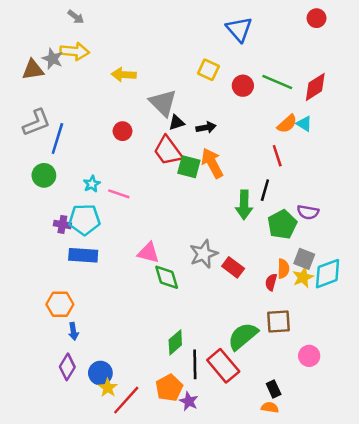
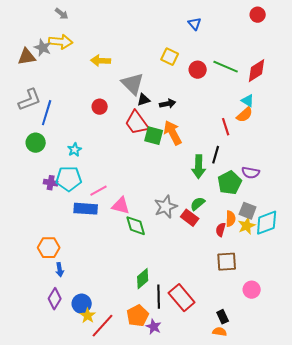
blue triangle: (239, 29) -> (195, 24), size x0.6
orange semicircle: (287, 124) -> (245, 115), moved
pink line: (119, 194) -> (99, 191), moved, turned -48
blue rectangle: (83, 255) -> (86, 209), moved
green semicircle: (243, 336) -> (198, 204), moved, size x0.6

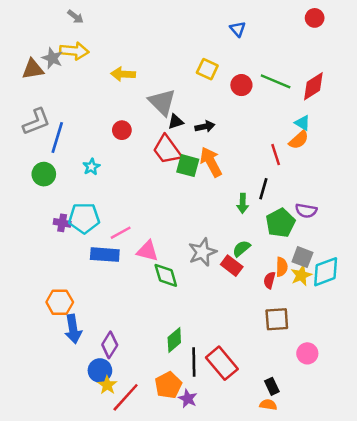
cyan star: (75, 150) -> (91, 167), moved
green arrow: (199, 167) -> (243, 203), size x0.7
blue arrow: (60, 270) -> (73, 329), size x1.6
purple diamond: (55, 299) -> (110, 345), moved

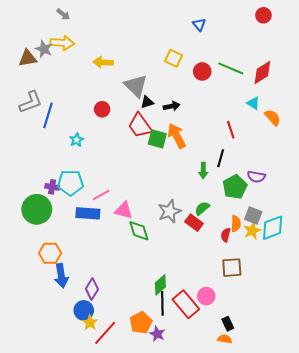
orange semicircle: (299, 140) -> (273, 117), moved, turned -90
green circle: (44, 174) -> (37, 209), moved, size x1.5
green diamond: (174, 340) -> (160, 285), moved
pink circle: (307, 353) -> (206, 296), moved

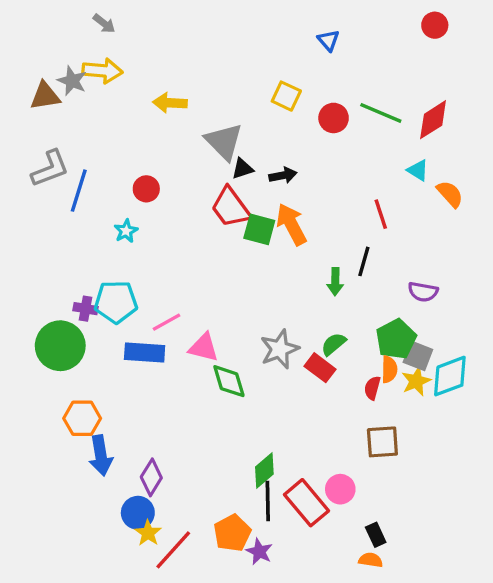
red circle: (102, 109) -> (146, 189), moved
green pentagon: (235, 187) -> (396, 339), moved

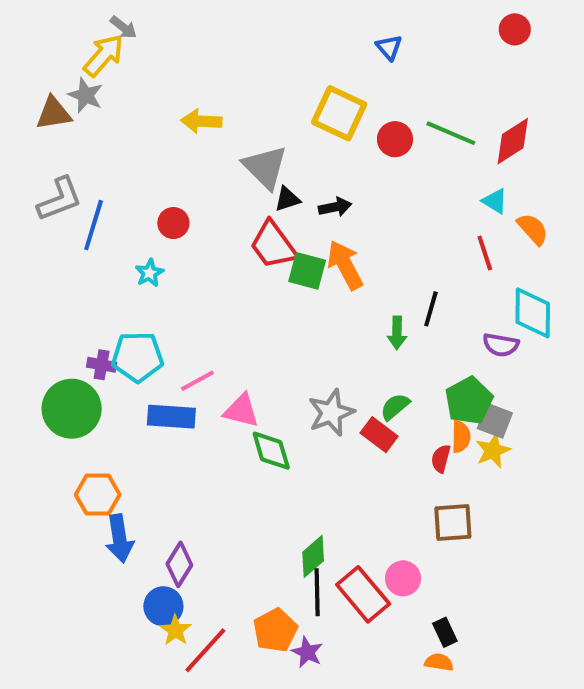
yellow arrow: (102, 71) -> (104, 55), moved, turned -54
yellow square: (286, 96) -> (339, 113), size x1.5
red line: (381, 214) -> (485, 253), moved
cyan diamond: (450, 376) -> (533, 313), moved, turned -69

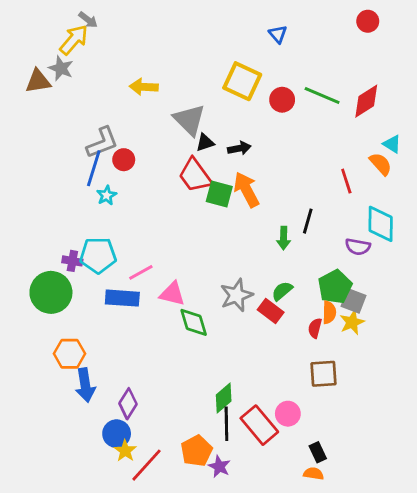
gray L-shape: (60, 199) -> (102, 143), moved
cyan triangle: (495, 201) -> (392, 144), moved
blue line: (94, 225) -> (94, 168), moved

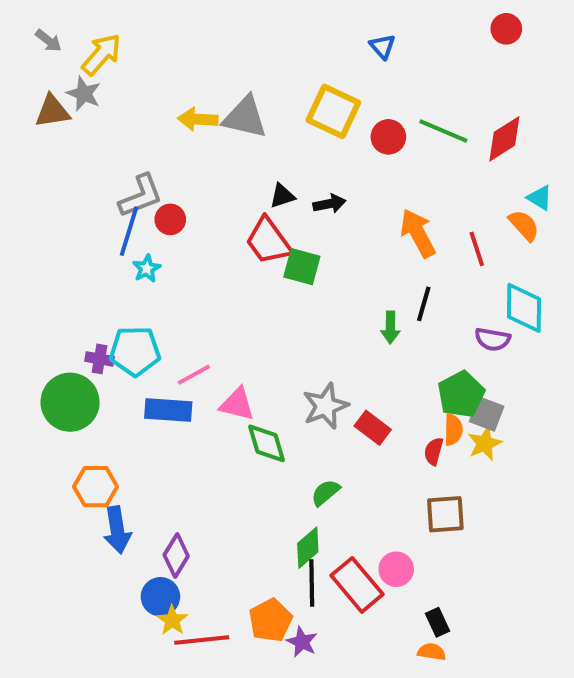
gray arrow: (88, 20) -> (48, 41), moved
gray triangle: (189, 120) -> (245, 117), moved, turned -32
orange arrow: (246, 190) -> (418, 233), moved
green semicircle: (282, 291) -> (325, 493), moved
red line: (147, 465) -> (202, 640), turned 42

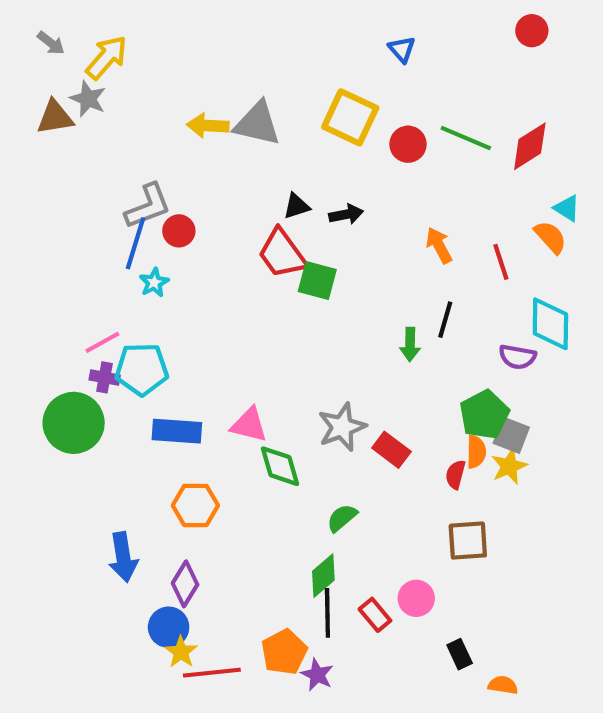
orange arrow: (418, 233) -> (439, 245), size x0.7
pink line: (194, 375) -> (102, 342), moved
orange hexagon: (96, 487) -> (195, 505), moved
red rectangle: (357, 585) -> (375, 615), size x0.6
orange semicircle: (432, 652) -> (503, 685), moved

